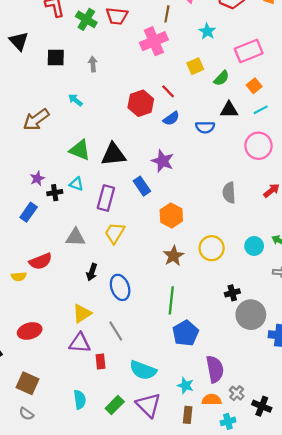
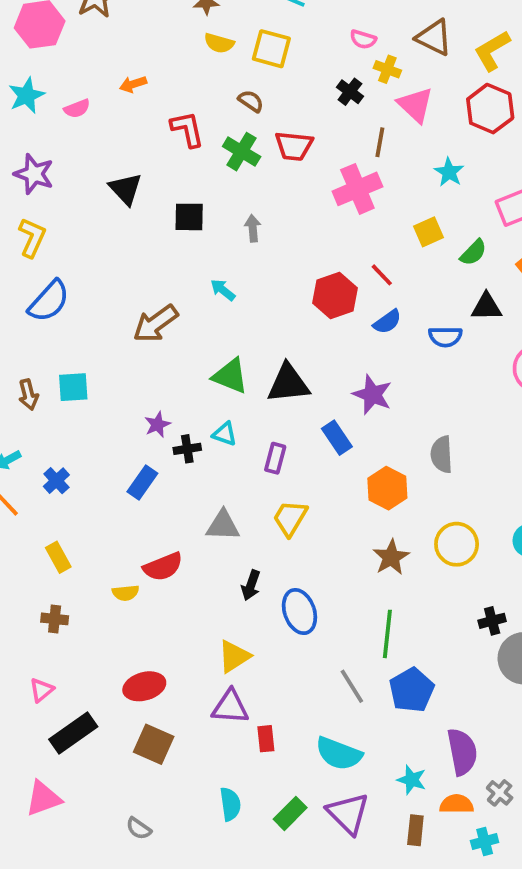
gray semicircle: (229, 193) -> (442, 454), moved
purple rectangle: (106, 198) -> (275, 458), size x0.7
gray line: (116, 331) -> (352, 686), moved
brown square: (27, 383) -> (154, 744), moved

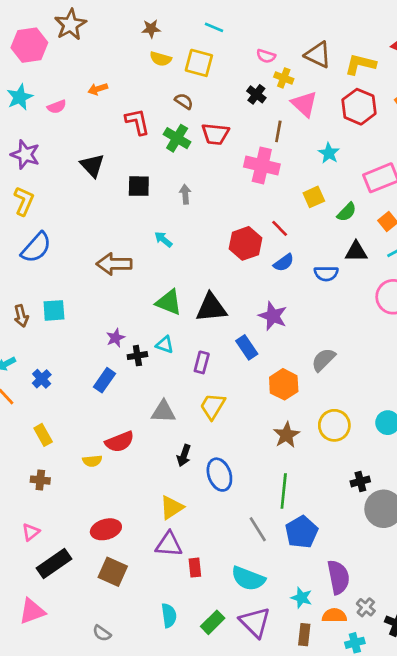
yellow L-shape: (492, 51) -> (360, 64), turned 44
pink cross: (357, 189) -> (262, 165), turned 36
brown arrow: (156, 324) -> (114, 264), turned 36
gray semicircle: (442, 454) -> (323, 360), turned 48

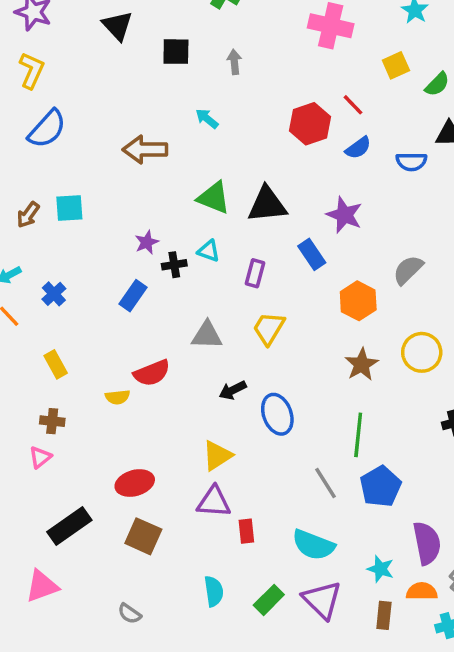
brown arrow: (21, 316) -> (28, 215), turned 50
black arrow: (184, 455) -> (233, 390), turned 45
pink triangle: (31, 532) -> (40, 457), moved

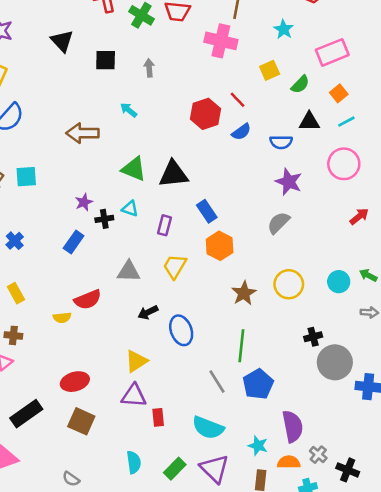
purple star: (344, 215) -> (289, 182), moved
orange hexagon: (358, 301) -> (220, 246), moved

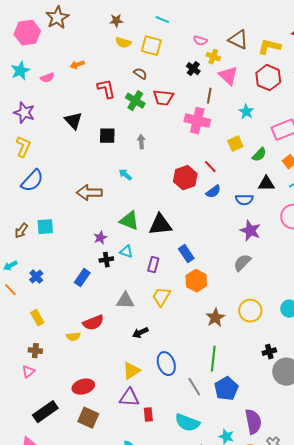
purple star: (84, 202) -> (100, 238), moved
blue ellipse: (181, 330) -> (166, 364), moved

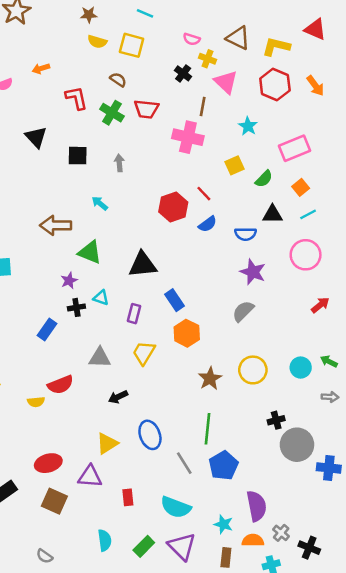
green triangle: (129, 221) -> (90, 252), moved
purple triangle: (129, 398) -> (90, 477), moved

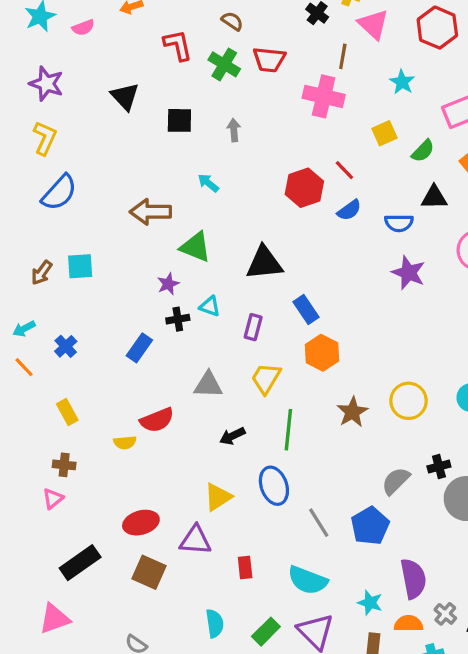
gray semicircle: (243, 311) -> (396, 481), moved
green line: (208, 429) -> (288, 430), moved

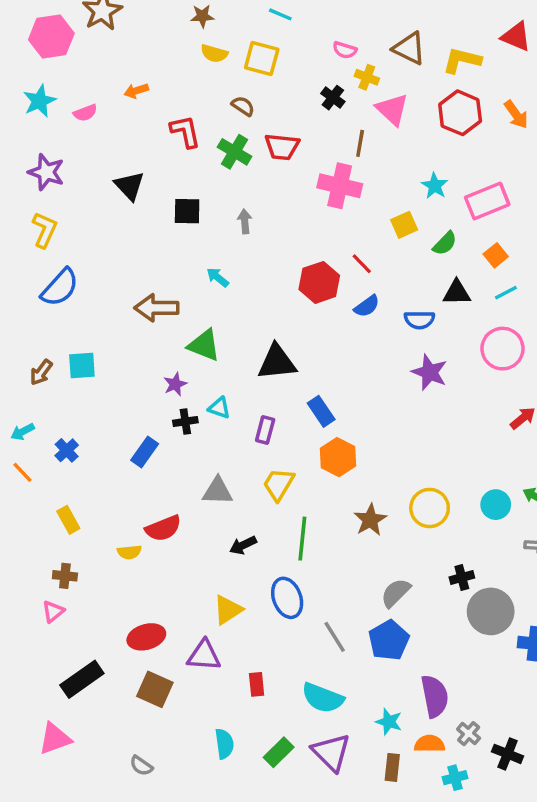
cyan star: (402, 82) -> (435, 186), moved
gray semicircle: (396, 481) -> (396, 593), moved

